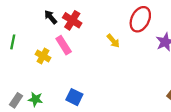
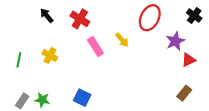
black arrow: (51, 17) -> (47, 16), moved
green line: (13, 42) -> (19, 60), moved
pink rectangle: (64, 45) -> (95, 47), moved

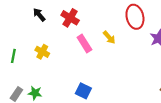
red ellipse: (150, 18) -> (135, 17), turned -40
blue square: (82, 98) -> (83, 91), moved

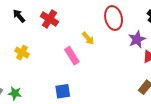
pink rectangle: (84, 44) -> (72, 56), moved
blue square: (83, 91) -> (63, 91), turned -35

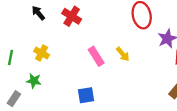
yellow arrow: (88, 38) -> (123, 54), moved
green star: (15, 93) -> (34, 81), moved

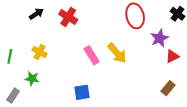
black arrow: (38, 13) -> (36, 14), turned 96
yellow arrow: (123, 54) -> (117, 53), size x1.5

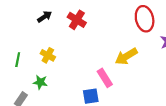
yellow arrow: (117, 53) -> (126, 56), turned 100
pink rectangle: (92, 55) -> (105, 78), moved

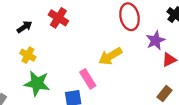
black arrow: (45, 17) -> (25, 27), moved
green star: (40, 82) -> (37, 83), moved, size x1.6

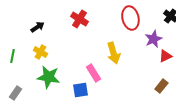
red cross: (58, 18) -> (79, 19), moved
yellow arrow: (110, 56) -> (113, 53), turned -75

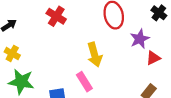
pink rectangle: (93, 73) -> (84, 82), moved

